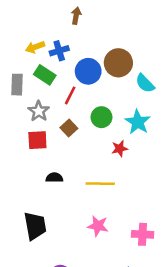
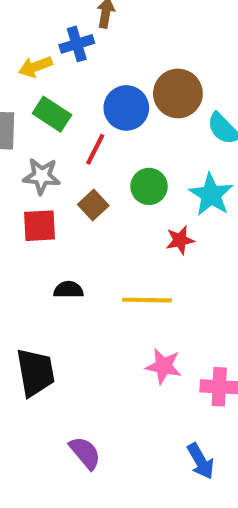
blue cross: (59, 51) -> (77, 44), moved
gray star: (39, 111) -> (42, 176), turned -30
pink star: (98, 226) -> (163, 366), moved

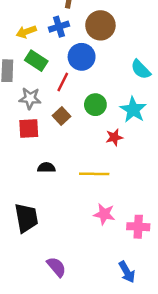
blue cross: (77, 44) -> (59, 27), moved
brown circle: (178, 93) -> (100, 25), moved

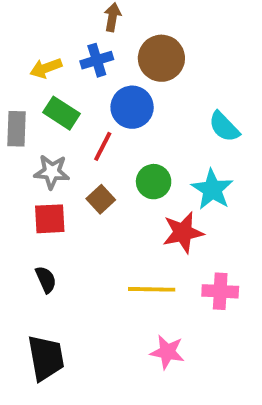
red star: (114, 137) -> (183, 233), size x1.5
black semicircle: (46, 168) -> (46, 280), moved, turned 66
pink cross: (138, 227) -> (220, 291), moved

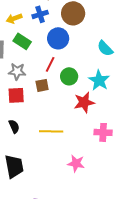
red line: (103, 146) -> (50, 64), moved
brown square: (101, 199) -> (42, 85), turned 32
yellow line: (152, 289) -> (51, 131), moved

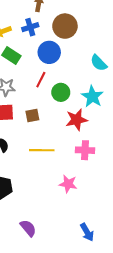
brown square: (42, 85) -> (32, 115), moved
pink cross: (103, 132) -> (85, 150), moved

